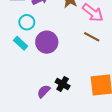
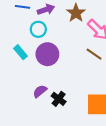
cyan circle: (27, 22) -> (38, 29), moved
purple semicircle: (44, 91) -> (40, 91), moved

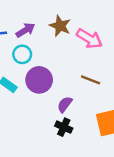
brown line: (94, 54) -> (91, 80), moved
purple semicircle: (40, 91) -> (65, 104), moved

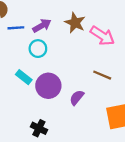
purple circle: (39, 80) -> (48, 86), moved
black cross: (64, 127) -> (39, 128), moved

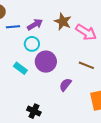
purple circle: (48, 86) -> (46, 62), moved

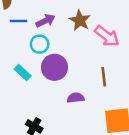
brown line: (86, 65) -> (104, 77), turned 56
purple semicircle: (65, 85) -> (76, 98), turned 40

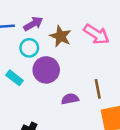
brown star: (80, 20) -> (61, 36), moved
brown line: (104, 77) -> (98, 89), moved

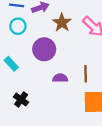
cyan circle: (29, 48) -> (18, 26), moved
cyan rectangle: (15, 78) -> (11, 64), moved

